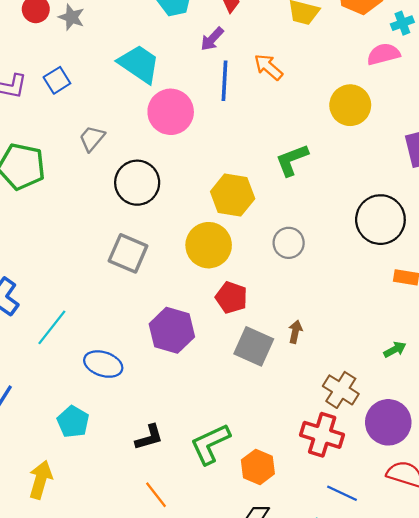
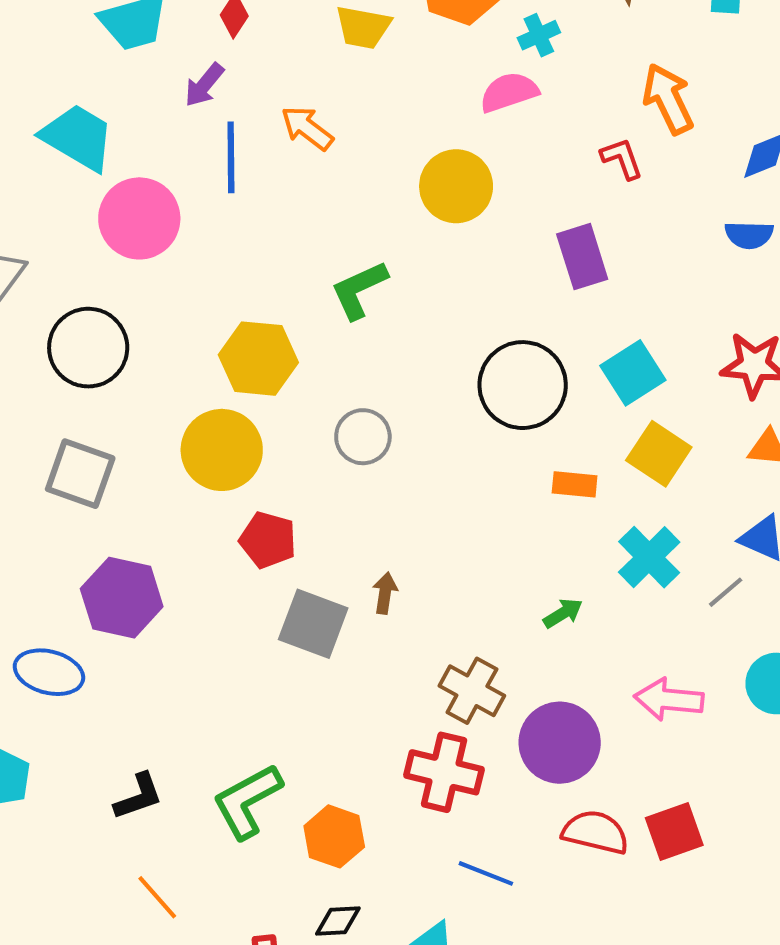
purple hexagon: (172, 330) -> (122, 598), moved

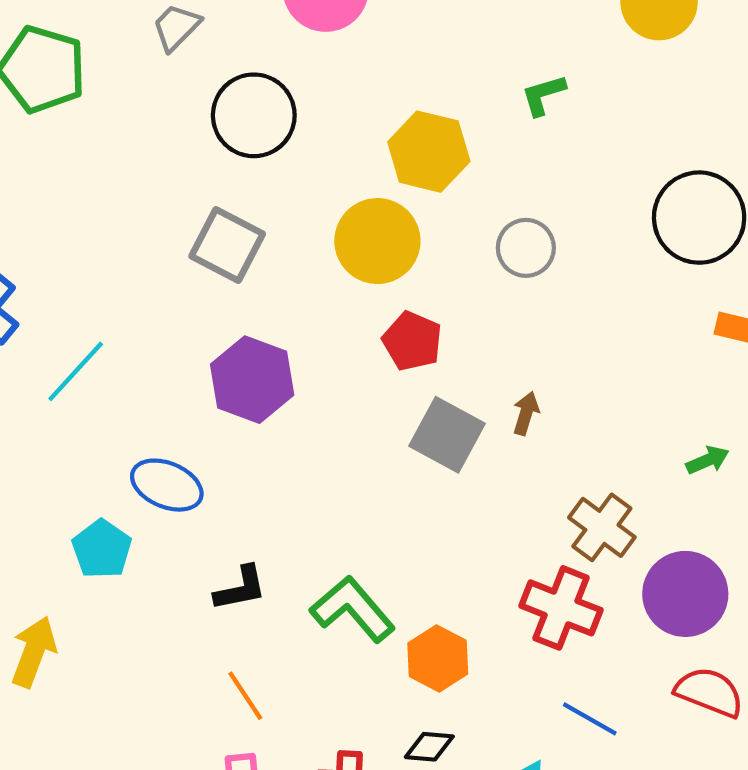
green L-shape: (359, 290) -> (543, 95), size x0.7
blue ellipse: (49, 672) -> (167, 485), moved
green L-shape: (247, 801) -> (353, 609), turned 70

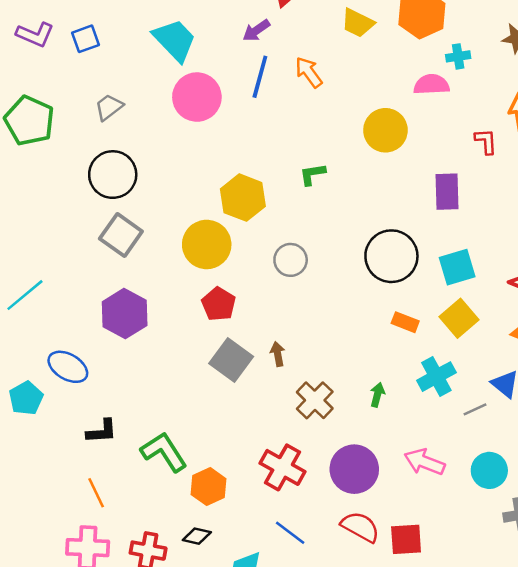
black circle: (254, 115) -> (113, 175), moved
brown arrow: (526, 413) -> (278, 354), turned -35
green arrow: (708, 460) -> (377, 395), turned -60
brown cross: (602, 527) -> (315, 400), moved

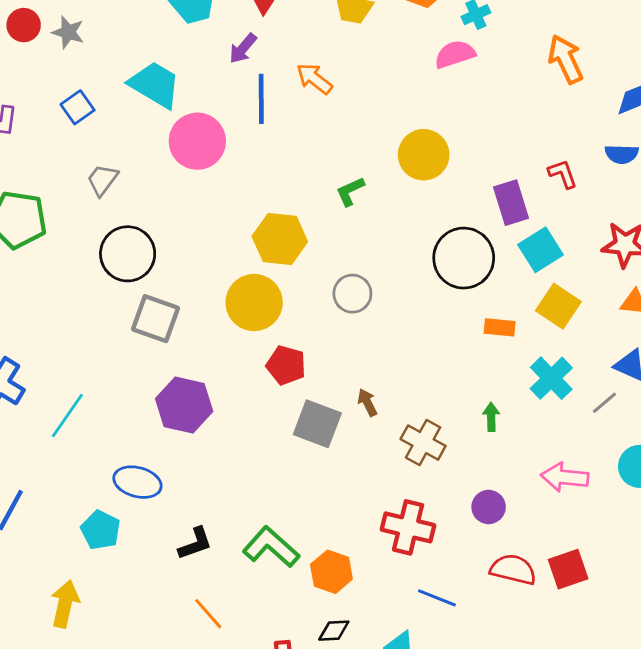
blue square: (85, 39) -> (78, 107), moved
yellow circle: (385, 130) -> (424, 155), moved
red L-shape: (486, 141) -> (563, 174), moved
purple rectangle: (447, 192) -> (511, 203), moved
purple circle: (354, 469) -> (489, 507), size x0.6

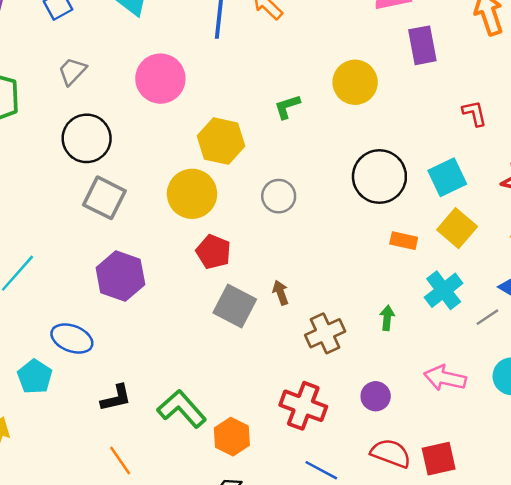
pink circle: (197, 141) -> (160, 79), moved
purple rectangle: (511, 203) -> (422, 45), moved
brown cross: (423, 443) -> (325, 333), turned 30

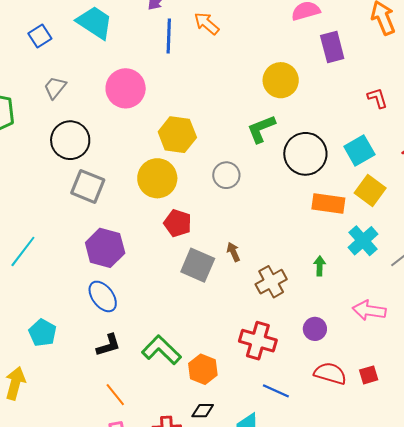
green L-shape: (287, 107) -> (261, 129), moved, size x1.4
orange rectangle: (404, 241) -> (328, 203), size x1.5
blue ellipse: (72, 339) -> (103, 296), moved, turned 36
red square: (439, 459) -> (369, 375), size x0.7

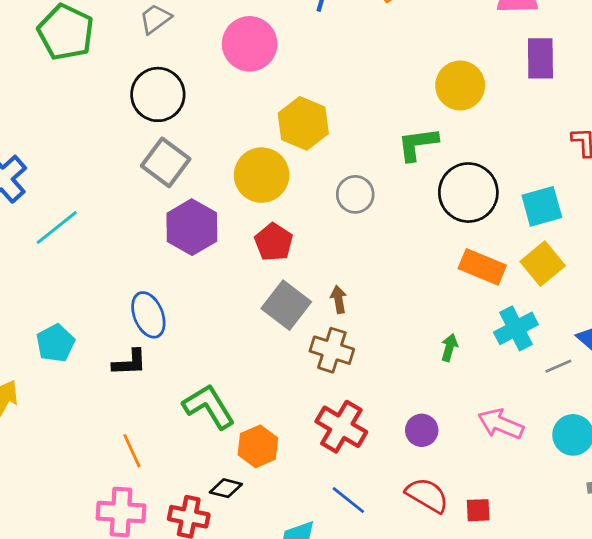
purple hexagon: (105, 248) -> (192, 227), moved
brown cross: (271, 282) -> (332, 350), moved, turned 32
black L-shape: (108, 345) -> (130, 363), moved
black diamond: (203, 411) -> (226, 488), moved

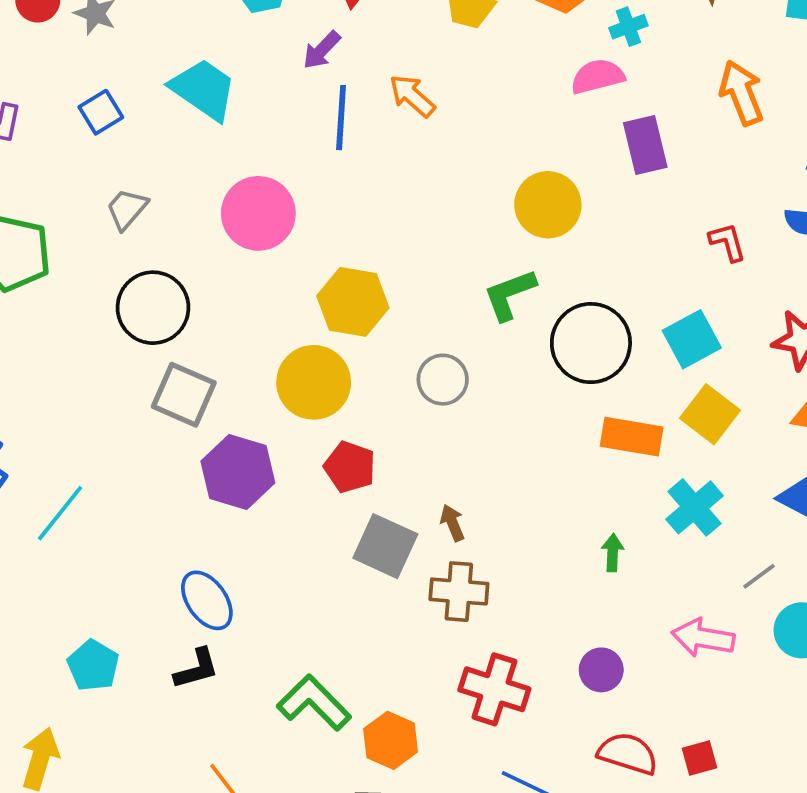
gray line: (558, 366) -> (759, 576), moved

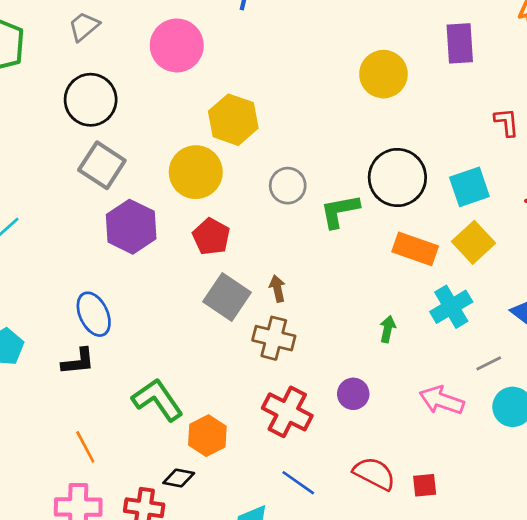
green L-shape: (510, 295) -> (340, 211), moved
purple circle: (601, 670) -> (353, 394), moved

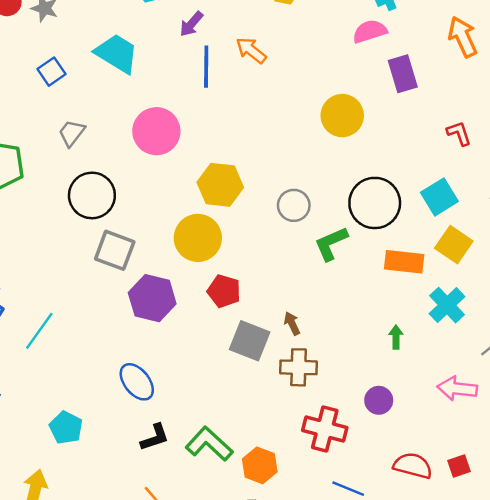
gray circle: (288, 186) -> (294, 205), moved
black L-shape: (78, 362) -> (155, 437), moved

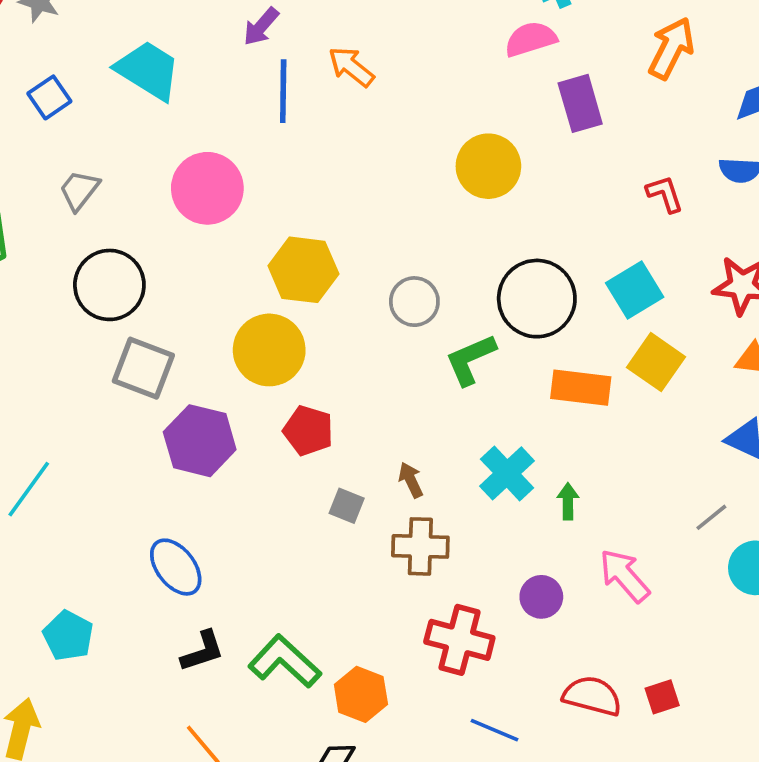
orange arrow: (463, 37) -> (671, 48), turned 51
cyan cross: (447, 305) -> (507, 473), moved
gray square: (250, 341) -> (347, 506), size x0.6
pink arrow: (457, 389) -> (624, 576), moved, turned 42

